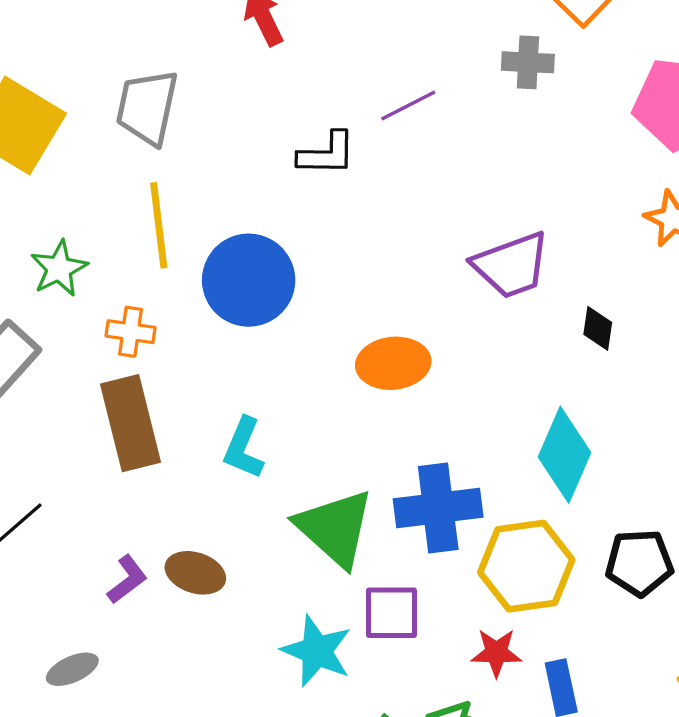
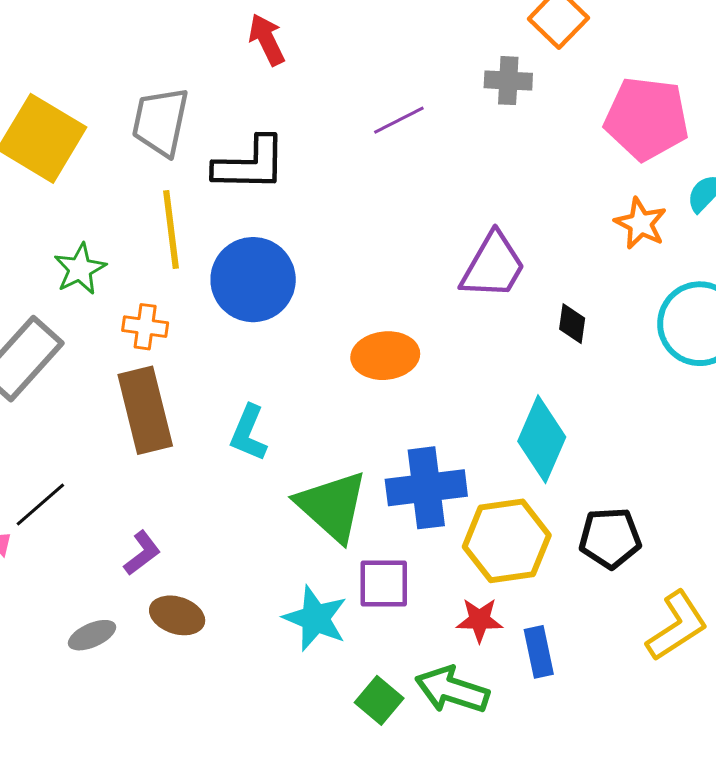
black L-shape: (327, 154) -> (250, 164), moved, size x1.4
purple trapezoid: (511, 265) -> (493, 266), turned -40
brown ellipse: (195, 573) -> (177, 615), moved

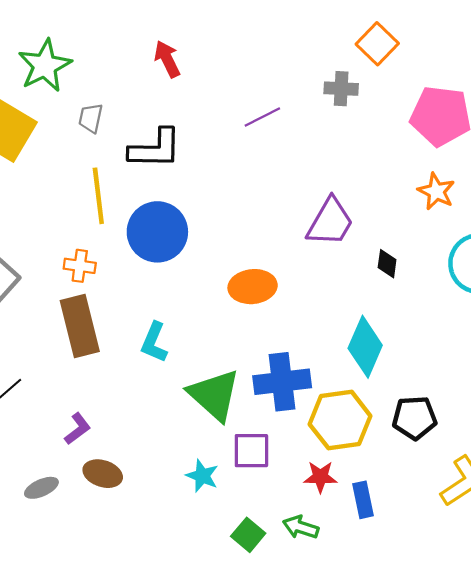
gray trapezoid: (160, 122) -> (91, 118), size x0.6
green star: (80, 269) -> (45, 66), moved, size x1.4
cyan star: (315, 618) -> (202, 476), size x0.7
green arrow: (452, 690) -> (301, 527), size x0.7

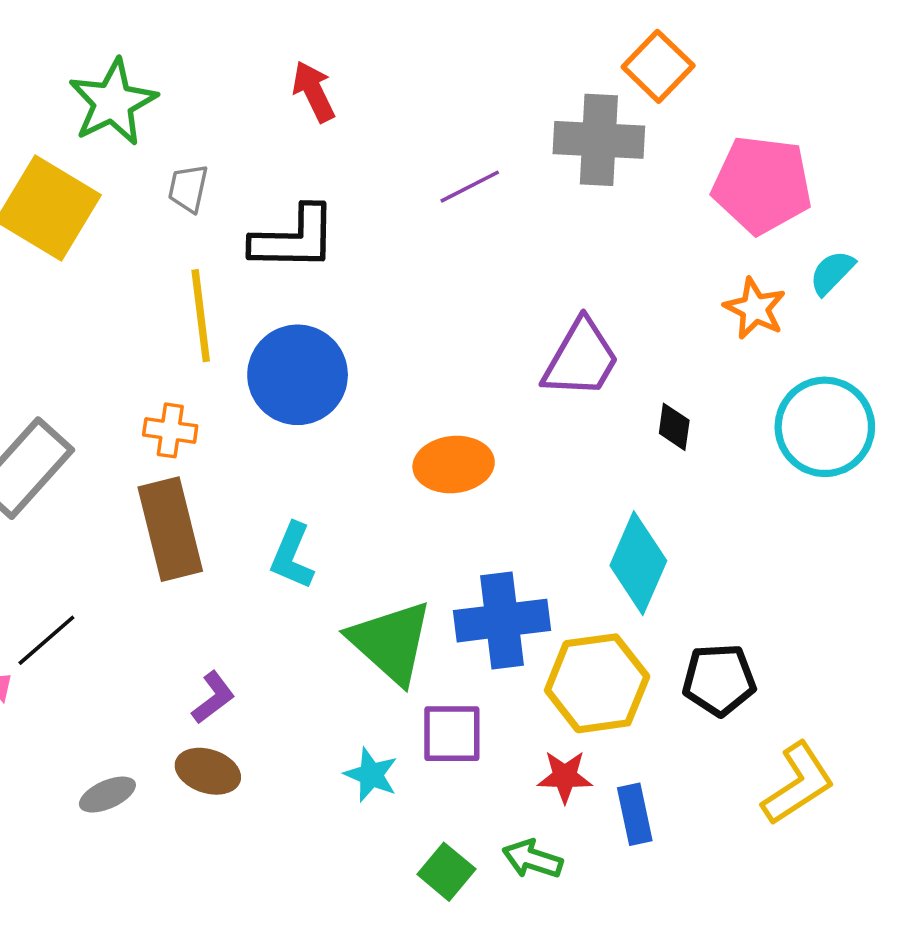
gray cross: (341, 89) -> (599, 140), size x1.6
purple L-shape: (78, 429) -> (213, 698), moved

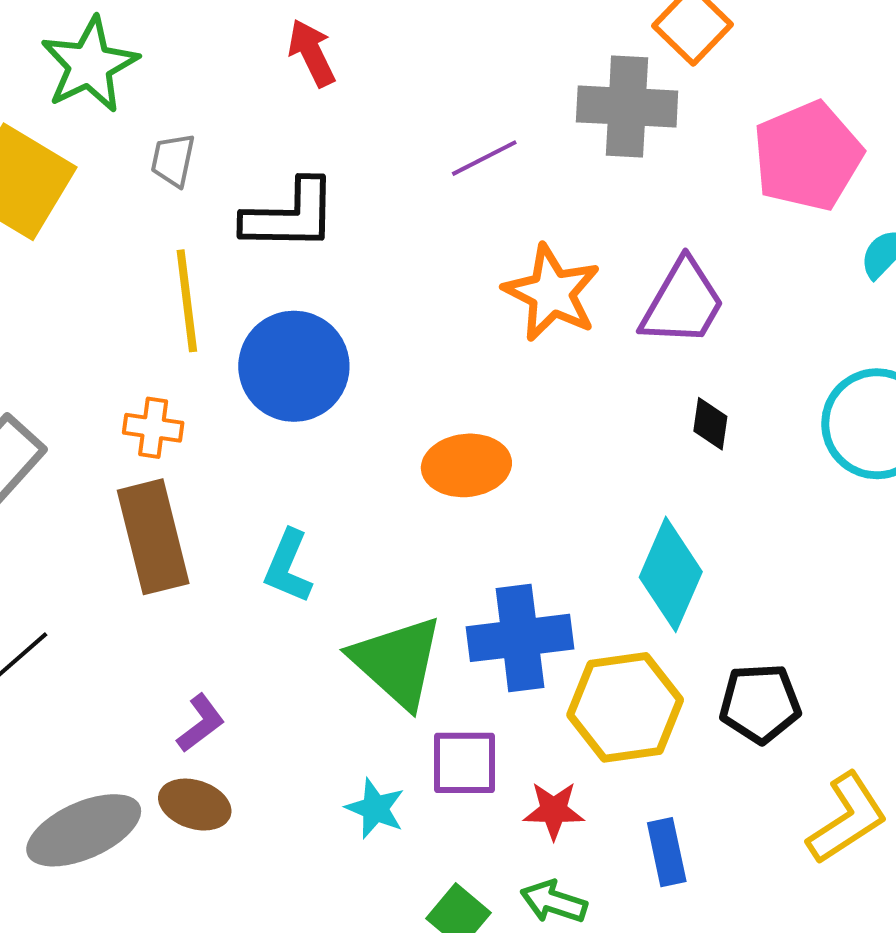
pink pentagon: (762, 185) -> (808, 156), turned -30
orange star: (755, 308) -> (552, 293), moved, size x1.4
purple trapezoid: (581, 359) -> (683, 303), moved
red star: (565, 777) -> (554, 810), moved
gray ellipse: (107, 795) -> (84, 830), size x1.8

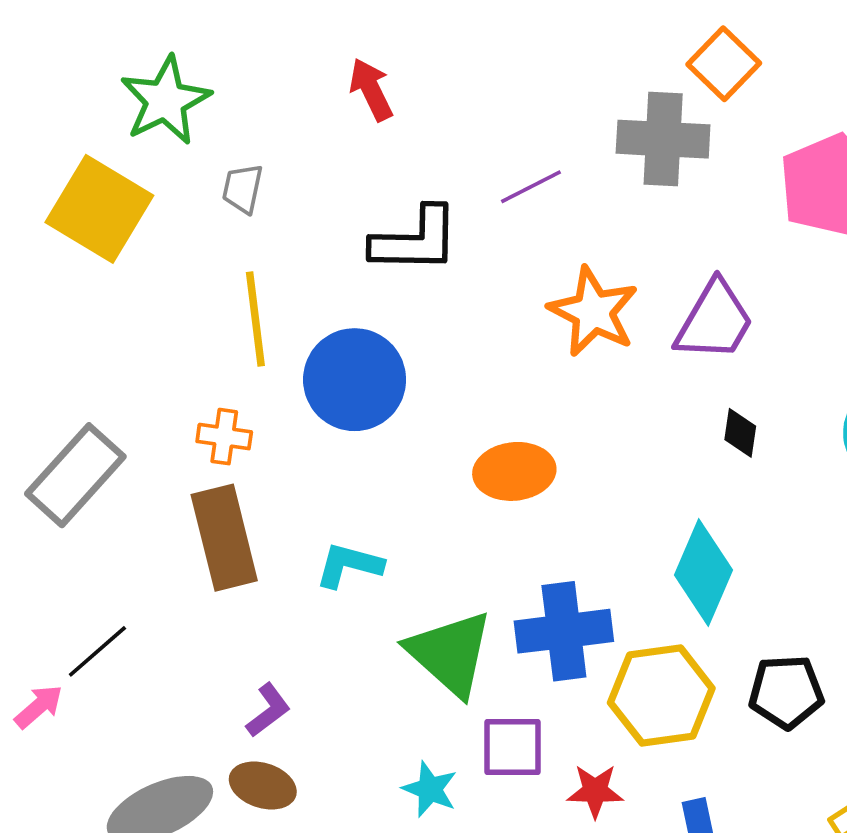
black L-shape: (290, 216) -> (415, 240), moved
cyan L-shape: (288, 567) -> (349, 565), turned 82

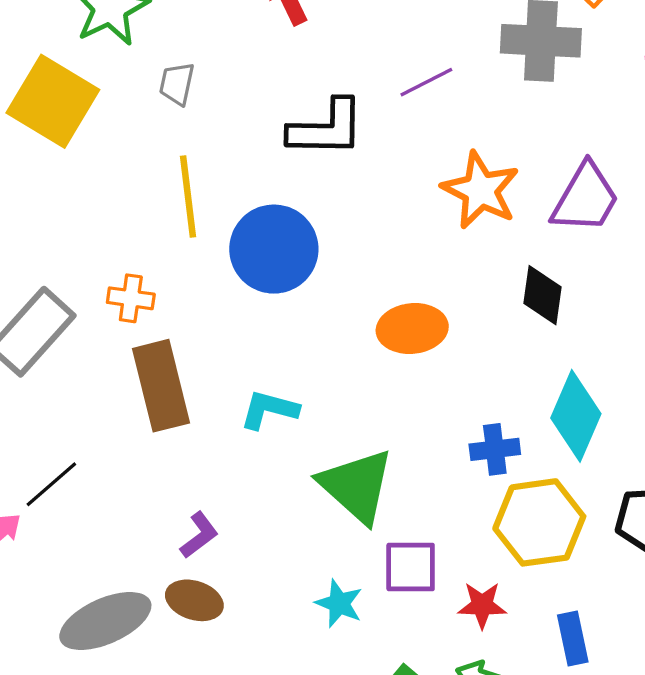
black diamond: (740, 433) -> (543, 295), moved, size x1.4
orange cross: (224, 437) -> (131, 298), moved
blue cross: (564, 631) -> (495, 449), moved, size x0.6

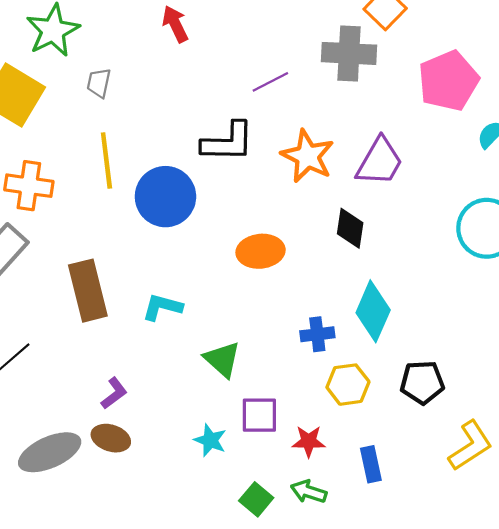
black L-shape: (326, 128) -> (228, 142), moved
orange cross: (131, 298) -> (29, 186), moved, size x1.5
green triangle: (357, 486) -> (222, 359), size x0.7
yellow hexagon: (539, 522) -> (348, 385), size x0.7

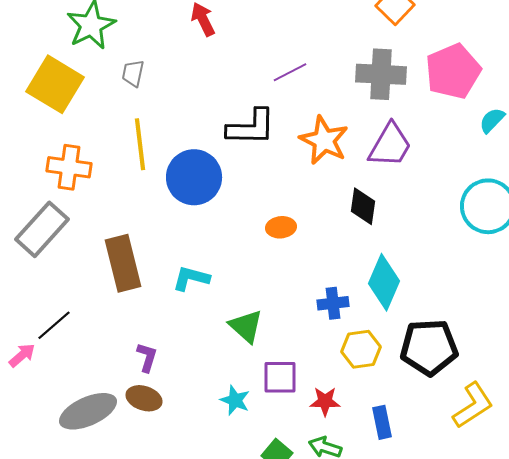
gray cross: (349, 53) -> (381, 74), moved
orange ellipse: (261, 251) -> (281, 227), size x0.7
black pentagon: (422, 382) -> (429, 347), size x1.4
purple L-shape: (114, 393) -> (147, 357), turned -36

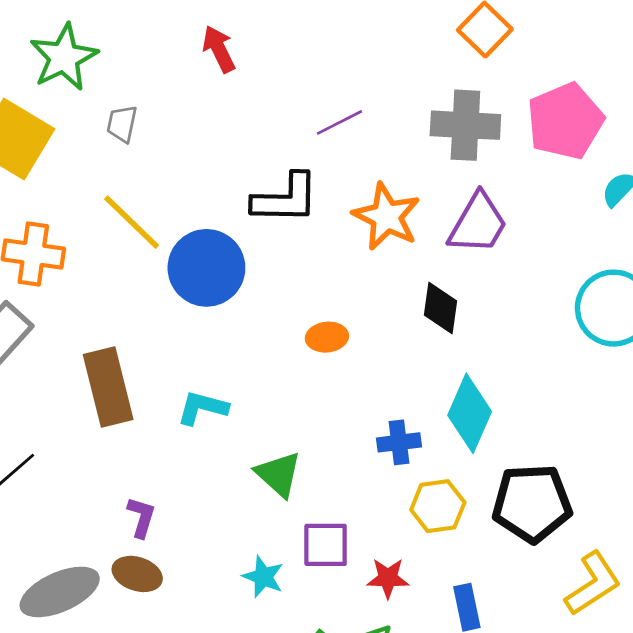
yellow line: (140, 144) -> (132, 222), turned -39

